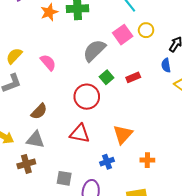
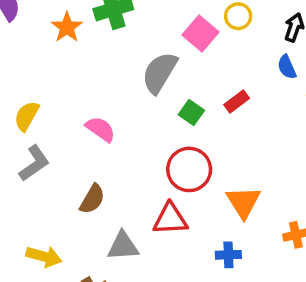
pink semicircle: (48, 62) -> (100, 129), moved
red circle: (87, 97) -> (189, 169), moved
gray triangle: (35, 140) -> (123, 246), moved
blue cross: (107, 162) -> (228, 255), turned 32

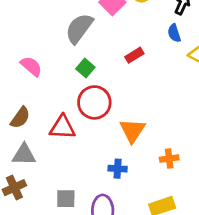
green square: (191, 112) -> (85, 68), moved
red triangle: (170, 219) -> (62, 127), moved
gray triangle: (123, 246) -> (24, 155), moved

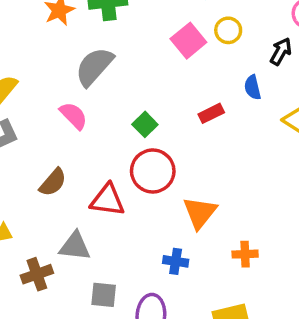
gray semicircle: (79, 28) -> (94, 67), moved
blue semicircle: (174, 33) -> (253, 87), moved
gray triangle: (24, 155) -> (75, 246), moved

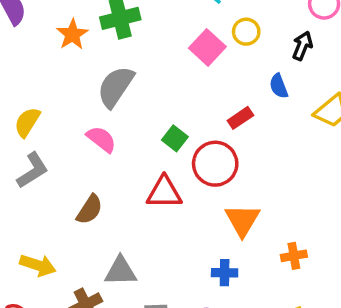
red circle: (153, 171) -> (215, 164), moved
red triangle: (108, 200) -> (164, 192), moved

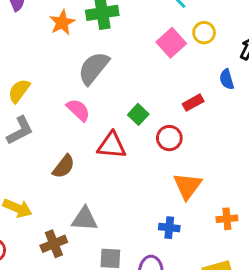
red circle: (215, 164) -> (169, 138), size x0.7
red triangle: (164, 192) -> (112, 145), moved

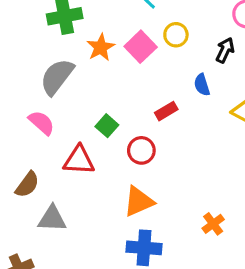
orange star: (62, 23) -> (101, 47), moved
orange triangle: (187, 186) -> (139, 201), moved, turned 32
gray triangle: (84, 219) -> (52, 219), moved
orange cross: (227, 219) -> (213, 224), moved, turned -30
blue cross: (169, 228) -> (144, 248), size x1.5

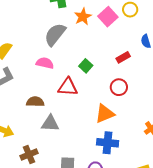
pink semicircle: (41, 123) -> (45, 63), turned -30
red circle: (141, 150) -> (119, 87), moved
brown semicircle: (27, 185) -> (35, 102), turned -126

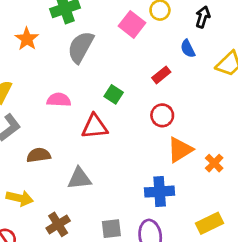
orange star: (83, 17) -> (27, 39), moved
gray semicircle: (55, 34) -> (81, 47), moved
brown semicircle: (35, 102) -> (39, 155), moved
orange triangle: (105, 114) -> (180, 150), moved

